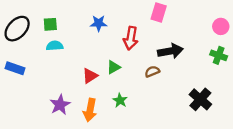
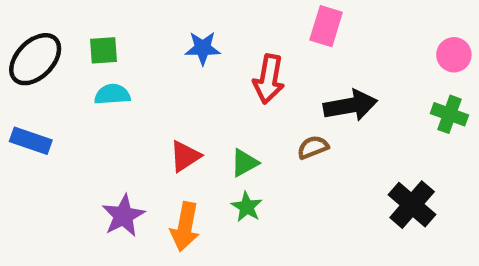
green triangle: (114, 67) -> (245, 163), moved

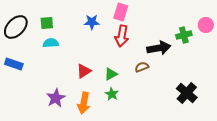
pink rectangle: (326, 26) -> (121, 12), moved
green cross: (449, 114) -> (184, 35), moved, turned -35

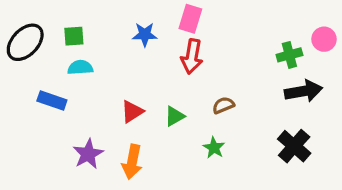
black arrow: (159, 48) -> (304, 91), moved
blue rectangle: (14, 64) -> (52, 101), moved
green star: (112, 94) -> (214, 148), moved

